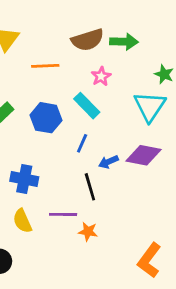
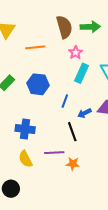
brown semicircle: (88, 40) -> (64, 27), turned -85
cyan rectangle: (87, 106) -> (82, 73), moved, turned 72

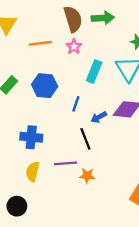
pink star: (76, 52) -> (74, 47), moved
yellow semicircle: (25, 159) -> (33, 172), turned 42

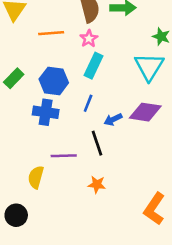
cyan rectangle: (94, 72) -> (93, 66), moved
blue cross: (31, 137) -> (46, 112), moved
purple line: (65, 163) -> (64, 156), moved

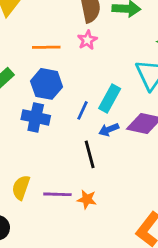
orange line: (51, 33) -> (46, 47), moved
cyan rectangle: (93, 66) -> (110, 98), moved
purple line: (64, 156) -> (57, 194), moved

